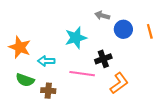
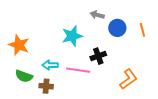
cyan arrow: (46, 61) -> (50, 65), moved
orange L-shape: (119, 83) -> (128, 79), moved

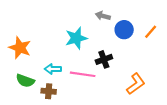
orange line: (142, 30) -> (151, 32), turned 56

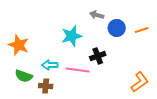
orange line: (151, 32) -> (142, 30), turned 32
orange L-shape: (136, 84) -> (140, 82), moved

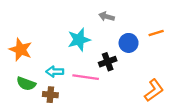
blue circle: (117, 28) -> (129, 43), moved

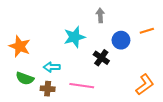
gray arrow: (107, 17) -> (100, 15), turned 72
black cross: (108, 62) -> (101, 58), turned -35
pink line: (86, 77) -> (82, 86), moved

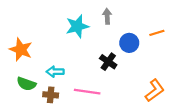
cyan star: (74, 37) -> (77, 26), moved

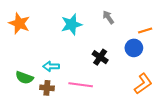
gray arrow: (107, 16) -> (108, 17), moved, turned -32
blue circle: (129, 43) -> (134, 48), moved
orange star: (21, 50) -> (19, 23), moved

